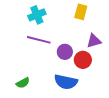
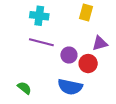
cyan cross: (37, 15) -> (39, 16), turned 30
green semicircle: (23, 83) -> (24, 88), turned -112

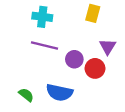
purple triangle: (100, 43) -> (108, 47), turned -42
blue semicircle: (70, 87) -> (59, 93), moved

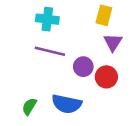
purple triangle: (108, 47) -> (113, 42), moved
green semicircle: (26, 95) -> (29, 106), turned -98

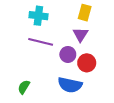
purple triangle: (113, 42) -> (80, 35), moved
blue semicircle: (67, 104) -> (70, 85), moved

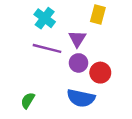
cyan cross: (38, 16) -> (45, 18), turned 30
purple triangle: (80, 35) -> (77, 39), moved

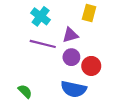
purple triangle: (77, 39) -> (70, 35), turned 42
green semicircle: (28, 100) -> (25, 91), turned 104

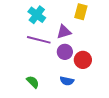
blue semicircle: (74, 89) -> (67, 81), size x0.6
green semicircle: (25, 91) -> (33, 82), moved

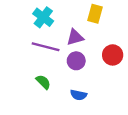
red circle: (83, 60) -> (113, 55), moved
green semicircle: (33, 82) -> (43, 82), moved

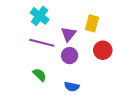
yellow rectangle: (95, 14) -> (92, 23), moved
purple triangle: (75, 37) -> (68, 34), turned -35

